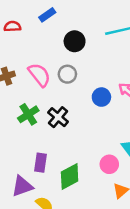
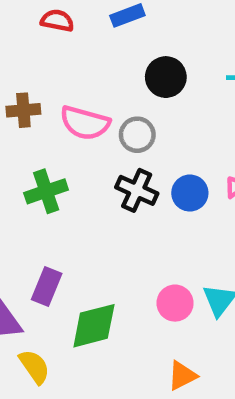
pink semicircle: (39, 75) -> (85, 123), turned 130
black cross: (58, 117) -> (137, 190), moved, turned -30
pink circle: (109, 164) -> (175, 303), moved

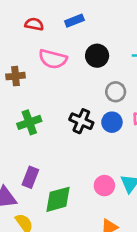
pink semicircle: (85, 123) -> (53, 59), moved
gray circle: (137, 135) -> (116, 92), moved

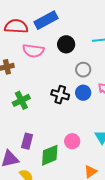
blue rectangle: (74, 21) -> (46, 20), size x1.6
red semicircle: (34, 24) -> (16, 26), size x1.6
pink circle: (104, 186) -> (72, 141), moved

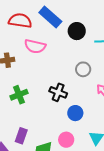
blue rectangle: (46, 20) -> (50, 17), turned 65
black circle: (66, 44) -> (77, 31), moved
blue circle: (83, 93) -> (75, 113), moved

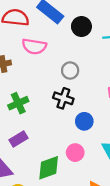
gray circle: (83, 69) -> (70, 71), moved
purple rectangle: (21, 136) -> (18, 139), moved, turned 42

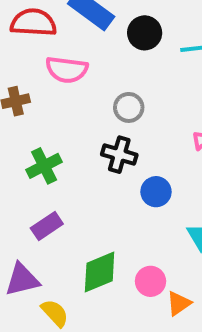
pink circle: (75, 153) -> (151, 281), moved

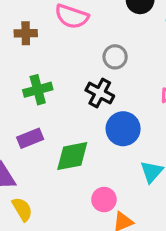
blue circle: (156, 192) -> (123, 129), size x1.4
green diamond: (100, 272) -> (72, 156), moved

